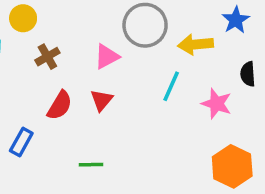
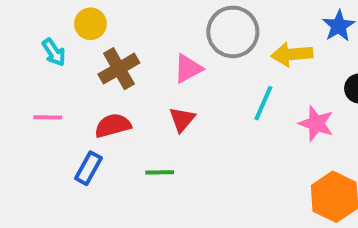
brown cross: (47, 57) -> (119, 69), size x1.4
red semicircle: (60, 105) -> (113, 126), moved, turned -136
green line: (91, 165) -> (160, 172), moved

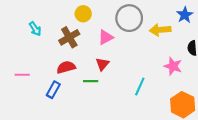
yellow circle: (90, 24) -> (83, 14), moved
cyan line: (263, 103) -> (140, 86), moved
pink line: (48, 117) -> (22, 75), moved
green line: (160, 172) -> (91, 81), moved

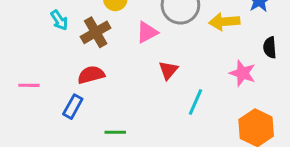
cyan arrow: (35, 29) -> (59, 20), moved
red triangle: (102, 64) -> (168, 70), moved
green line: (91, 81) -> (115, 132), moved

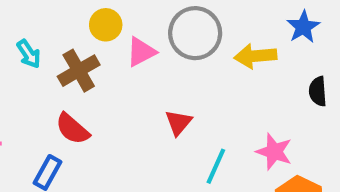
pink triangle: (147, 32) -> (141, 52), moved
pink star: (243, 73) -> (274, 152), moved
red semicircle: (91, 75) -> (72, 129), turned -124

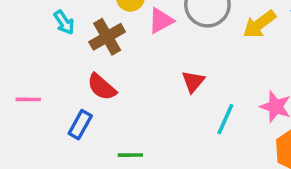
yellow arrow: (255, 56) -> (259, 24), turned -32

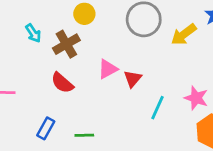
pink triangle: (161, 21) -> (108, 69), moved
blue rectangle: (80, 125) -> (46, 128), moved

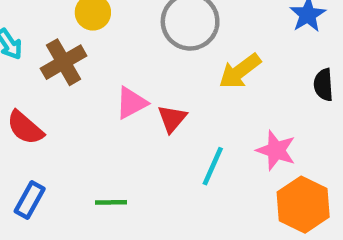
yellow arrow: (184, 35) -> (240, 71), moved
red semicircle: (62, 83) -> (25, 128), moved
green line: (84, 135) -> (111, 202), moved

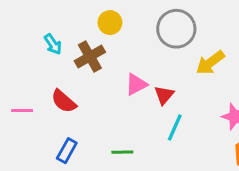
cyan line: (213, 166) -> (175, 127), moved

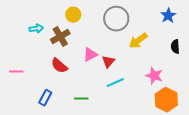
cyan arrow: (53, 44) -> (36, 29), turned -64
red semicircle: (64, 101) -> (59, 66), moved
cyan line: (175, 127) -> (115, 83), turned 42

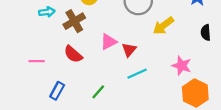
pink line: (16, 72) -> (37, 61), moved
green line: (81, 99) -> (98, 92), turned -48

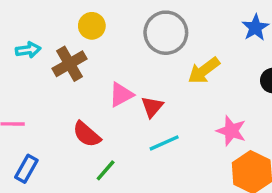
red semicircle: (73, 54) -> (87, 134), moved
blue rectangle: (57, 91) -> (26, 169), moved

